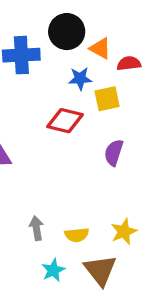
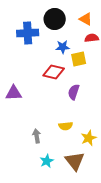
orange triangle: (100, 48) -> (86, 19), moved
purple semicircle: (114, 153) -> (74, 92), moved
yellow semicircle: (77, 235) -> (66, 126), moved

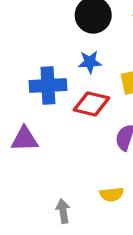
blue cross: (28, 33) -> (48, 85), moved
blue star: (63, 47) -> (90, 62), moved

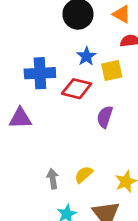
blue star: (90, 62) -> (86, 56), moved, turned -30
yellow semicircle: (112, 194) -> (84, 175), moved, turned 144

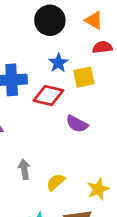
purple semicircle: (105, 117) -> (77, 124), turned -80
gray arrow: (53, 179) -> (24, 169), moved

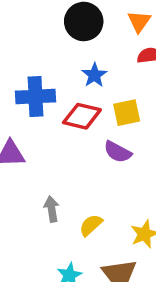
orange triangle: (94, 20) -> (139, 21), turned 36
yellow square: (84, 77) -> (127, 113), moved

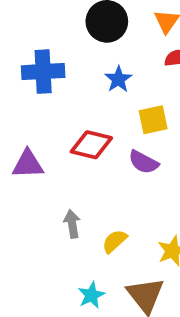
blue cross: (35, 96) -> (43, 72), moved
red diamond: (82, 116) -> (91, 145), moved

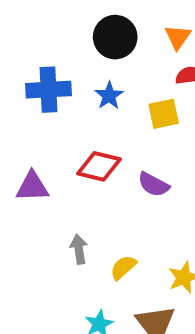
blue star: (118, 79) -> (109, 96), moved
yellow square: (153, 120) -> (164, 114), moved

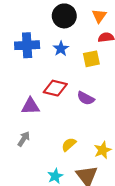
purple triangle: (32, 187) -> (30, 106), moved
gray arrow: (79, 249) -> (24, 139), moved, turned 42

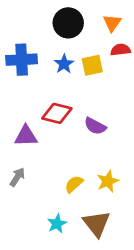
yellow square: (91, 59) -> (92, 65), moved
yellow star: (103, 150) -> (108, 181), moved

